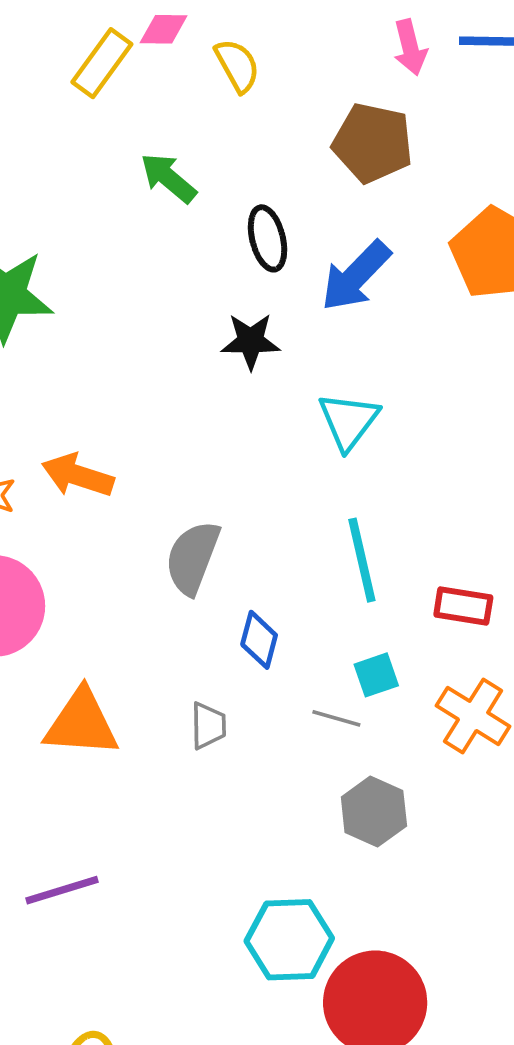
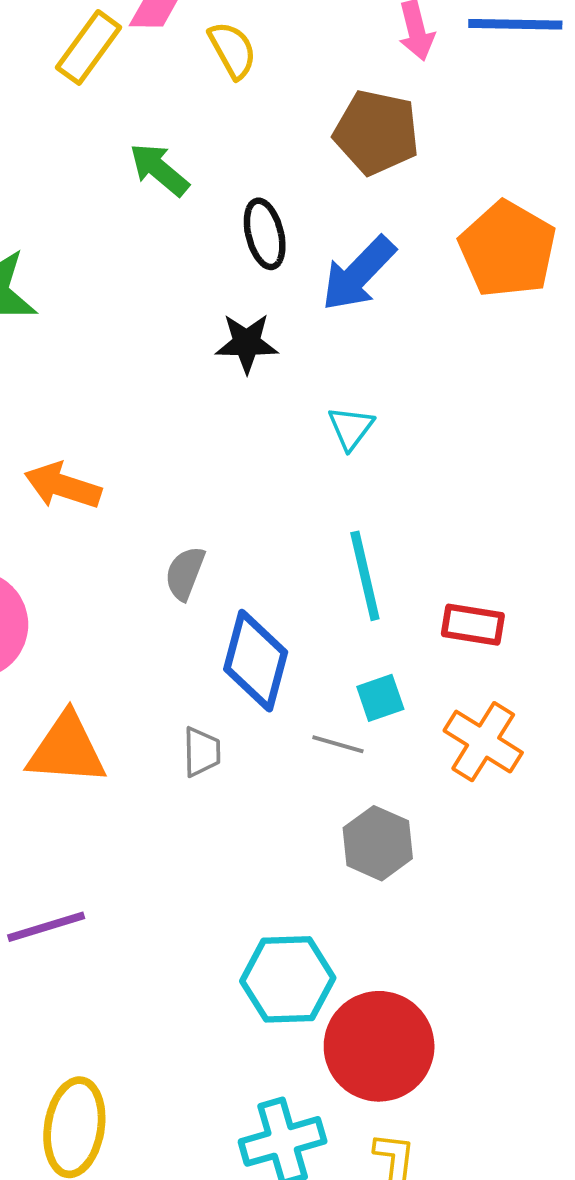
cyan triangle: (349, 421) -> (351, 428), size x0.7
gray semicircle: (193, 558) -> (185, 573), size x0.7
blue diamond: (259, 640) -> (256, 661), size x1.6

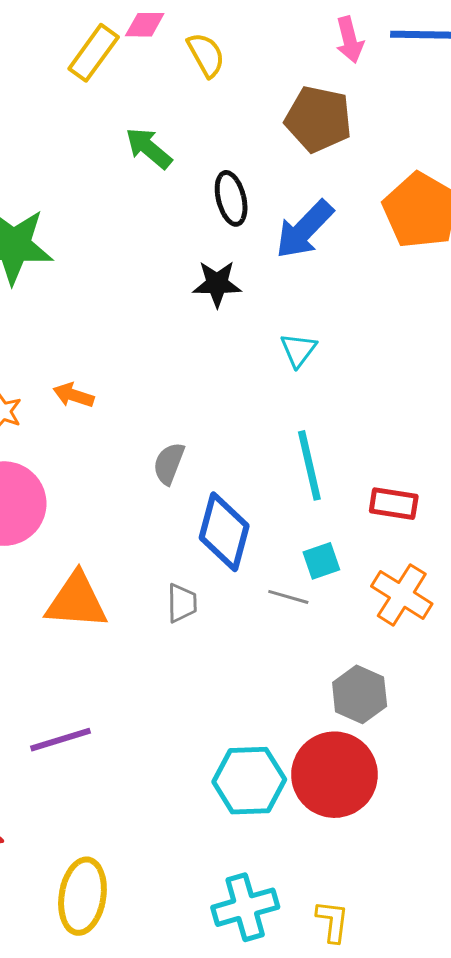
orange arrow: (63, 486) -> (73, 395), size x0.7
gray hexagon: (378, 843) -> (360, 694), moved
red circle: (379, 1046) -> (334, 775), moved

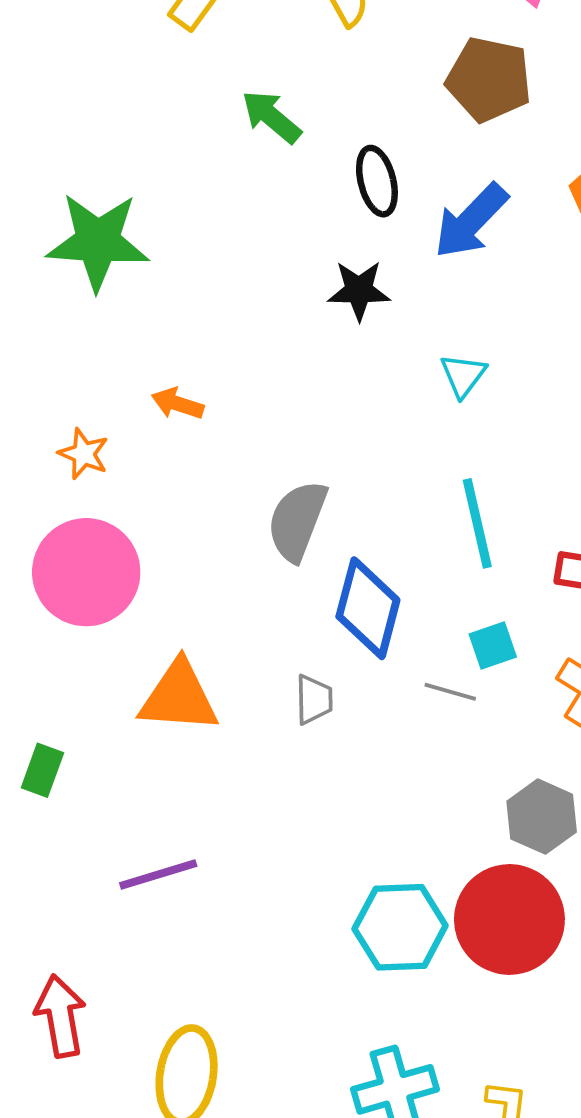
orange arrow: (73, 395) -> (178, 404), moved
gray semicircle: (169, 463) -> (297, 521), size x1.5

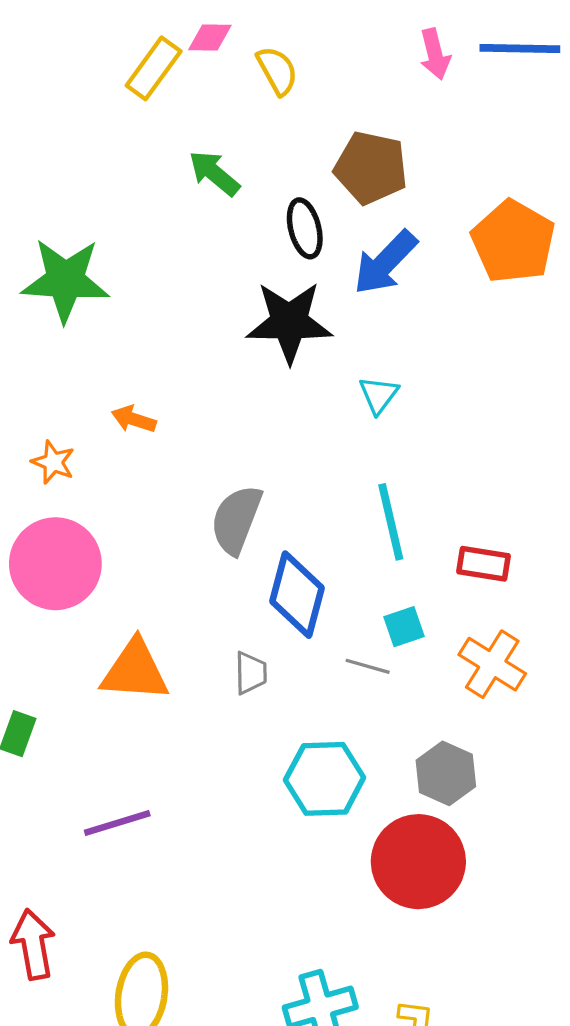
brown pentagon: (489, 79) -> (371, 168), moved
black star: (359, 290) -> (289, 322), size x1.6
cyan hexagon: (400, 927) -> (325, 779), moved

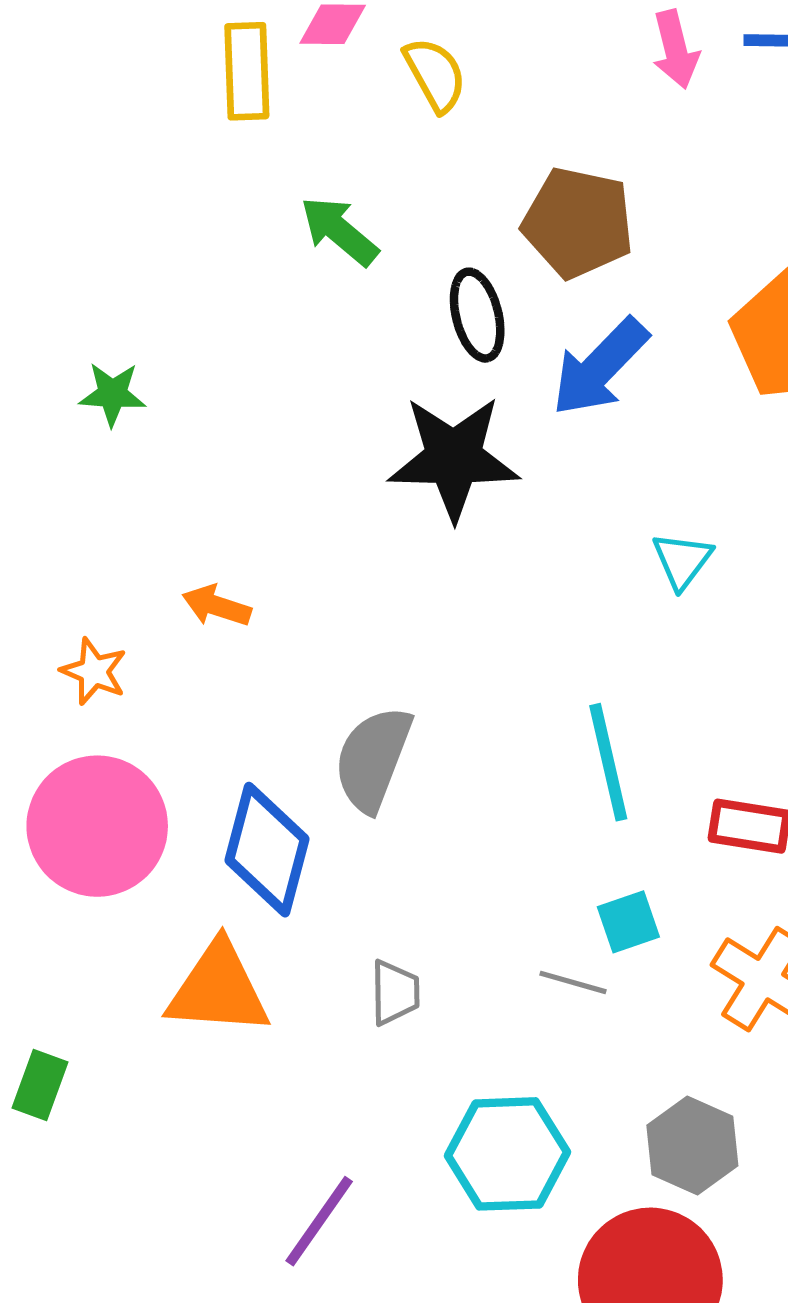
yellow rectangle: (154, 68) -> (247, 71), turned -38
green star: (65, 280) -> (112, 394), size x0.5
cyan triangle: (379, 395) -> (682, 560), moved
blue diamond: (297, 595) -> (267, 850), moved
purple line: (117, 823) -> (319, 1221), moved, turned -38

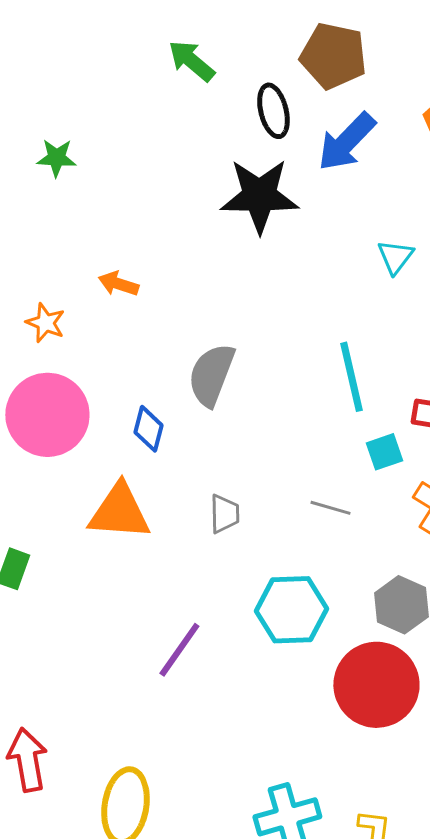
blue diamond: (267, 850) -> (148, 429), size x0.6
cyan square: (628, 922) -> (384, 452), moved

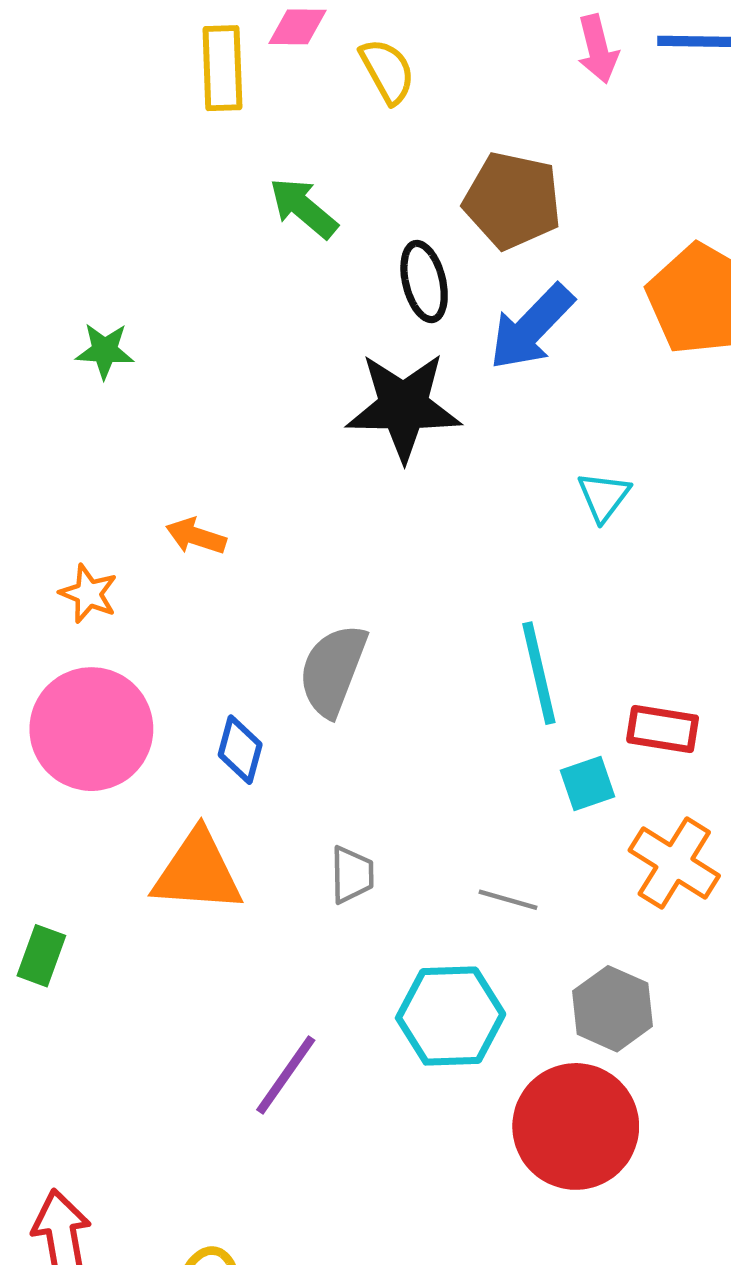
gray line: (330, 508) -> (508, 900), moved

